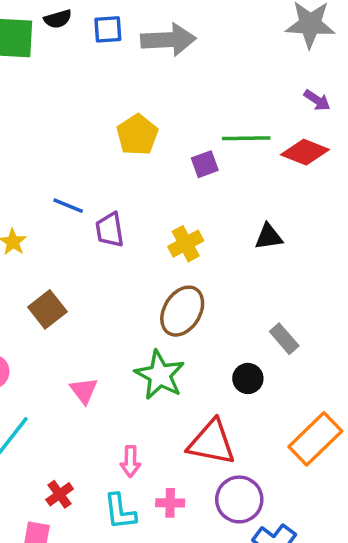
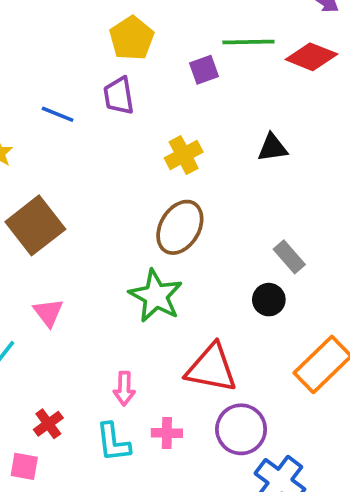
purple trapezoid: (110, 230) -> (119, 96), moved
brown square: (47, 309) -> (35, 225), size x1.4
black circle: (248, 378) -> (269, 300), moved
pink triangle: (84, 391) -> (48, 313), moved

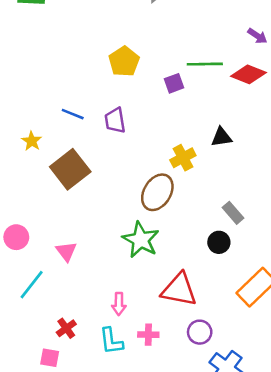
purple trapezoid: (119, 96) -> (115, 121), moved
yellow cross: (184, 155) -> (183, 158), moved
brown square: (35, 225) -> (70, 169), moved
purple circle: (241, 429) -> (200, 332), size x0.7

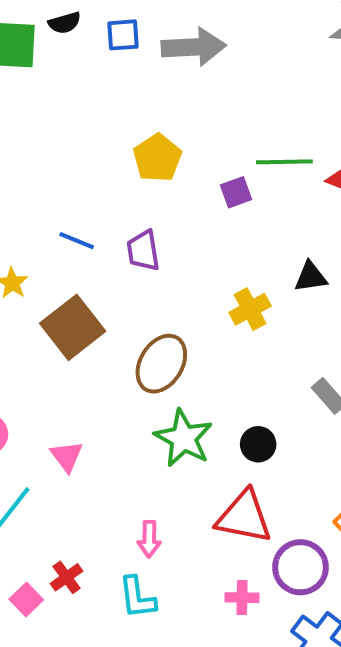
brown ellipse: (157, 192) -> (161, 364), moved
black circle: (219, 242) -> (258, 444), moved
purple circle: (200, 332) -> (300, 567), moved, size x1.4
pink cross: (148, 335) -> (242, 598), moved
pink square: (50, 358) -> (26, 600), moved, turned 36

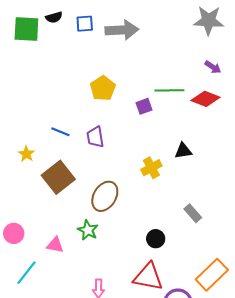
green star: (184, 438) -> (88, 230), moved, size x0.7
pink triangle: (67, 456) -> (55, 245), turned -42

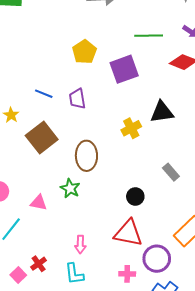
green line: (169, 90) -> (149, 36), moved
purple square: (144, 106) -> (124, 69), size x1.8
black triangle: (183, 151) -> (162, 112), size x1.4
brown ellipse: (105, 196) -> (86, 156), turned -32

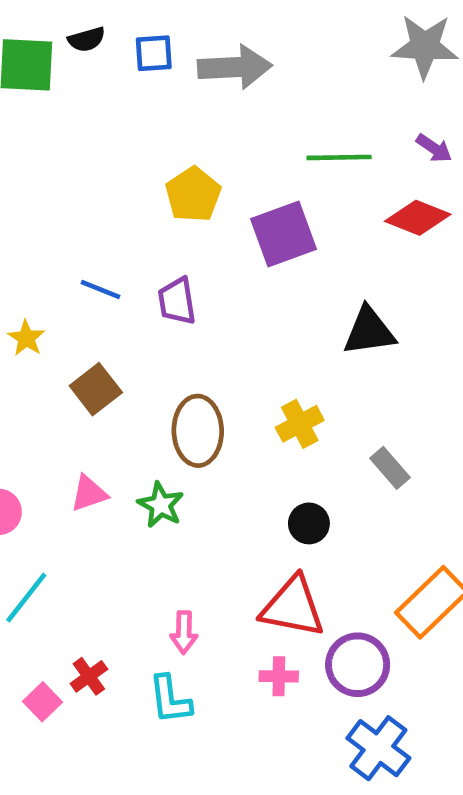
yellow cross: (131, 128) -> (300, 424), moved
brown square: (42, 137) -> (96, 389), size x0.7
pink triangle: (39, 203) -> (89, 493), moved, turned -30
pink cross: (127, 274) -> (279, 676), moved

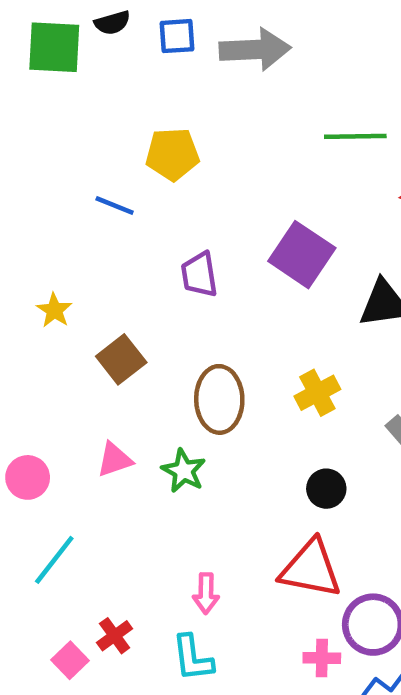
yellow pentagon: (193, 195) -> (172, 154), moved, turned 30
purple square: (283, 234) -> (302, 255), moved, turned -36
blue line: (100, 290) -> (115, 206), moved
pink cross: (279, 676) -> (322, 658), moved

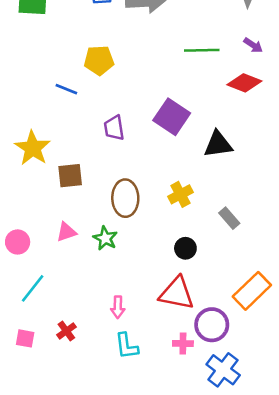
yellow star: (54, 310) -> (33, 148), size x1.8
brown square: (121, 359) -> (70, 176), turned 32
cyan L-shape: (193, 658) -> (127, 346), moved
pink square: (70, 660) -> (25, 338), moved, turned -36

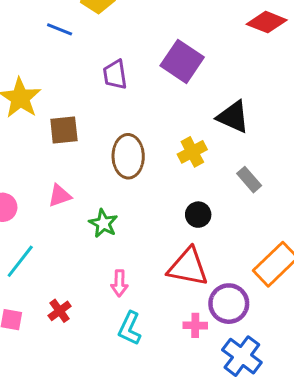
black triangle: (218, 144) -> (233, 117), moved, turned 32
green star: (105, 238) -> (103, 223), moved
cyan L-shape: (127, 346) -> (130, 328), turned 32

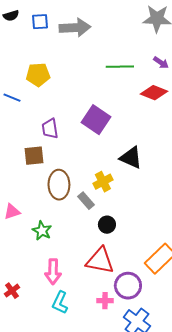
brown square: (64, 130) -> (34, 156), moved
gray rectangle: (249, 180) -> (86, 201), moved
pink arrow: (119, 283) -> (53, 272), size x1.4

